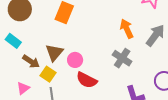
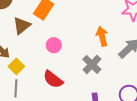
brown triangle: (54, 53) -> (22, 26), moved
pink circle: (75, 60) -> (54, 45), moved

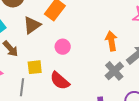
gray cross: (92, 64) -> (114, 71), moved
yellow square: (16, 66) -> (35, 67), moved, turned 35

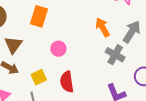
brown triangle: (32, 25) -> (13, 45), moved
red semicircle: (60, 81) -> (67, 82), turned 60

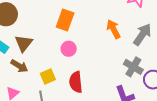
orange rectangle: (39, 16) -> (65, 20), moved
gray cross: (115, 55) -> (133, 67), moved

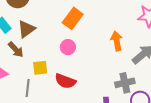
gray cross: (133, 67) -> (125, 83), turned 30
red semicircle: (76, 82) -> (65, 81), turned -80

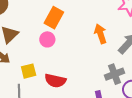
pink circle: (68, 47) -> (47, 39), moved

